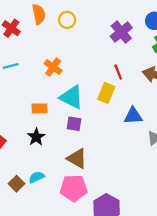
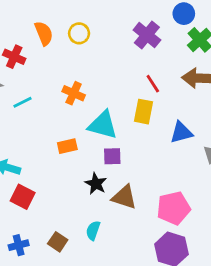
black star: (36, 137) -> (96, 184), moved
cyan semicircle: (37, 177) -> (93, 230), moved, turned -35
pink pentagon: (74, 188) -> (174, 208), moved

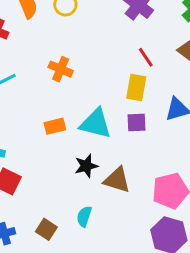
cyan triangle: (103, 125) -> (96, 124), moved
purple square: (112, 156) -> (137, 122), moved
black star: (96, 184) -> (86, 166), turned 30

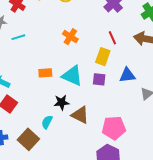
orange cross: (61, 69) -> (70, 37), moved
cyan semicircle: (84, 216) -> (47, 122), moved
brown square: (46, 229) -> (28, 139), size x1.5

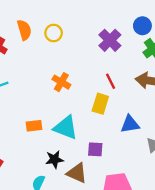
purple square: (99, 79) -> (95, 149), moved

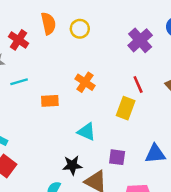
blue triangle: (130, 124) -> (155, 154), moved
orange rectangle: (34, 126) -> (50, 101), moved
cyan triangle: (66, 128) -> (87, 132), size x0.7

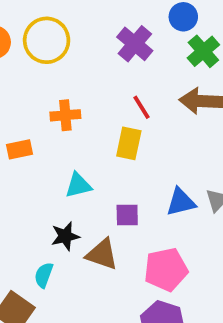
yellow circle: (80, 29) -> (47, 40), size x1.6
orange cross: (85, 82) -> (65, 115), turned -30
cyan triangle: (87, 132) -> (78, 185), turned -30

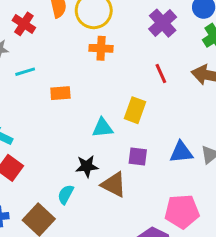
orange cross: (65, 115) -> (101, 48), moved
yellow rectangle: (129, 143) -> (135, 110), moved
pink pentagon: (166, 270) -> (182, 211), moved

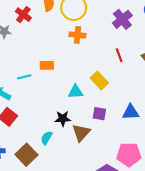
cyan line: (25, 72) -> (24, 77), moved
yellow rectangle: (135, 110) -> (99, 80), turned -66
brown triangle: (114, 185) -> (81, 133), turned 42

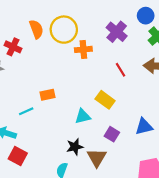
orange cross: (77, 35) -> (83, 49), moved
purple square: (99, 114) -> (112, 134), turned 32

